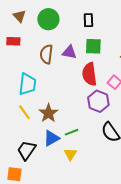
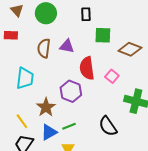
green square: (93, 46) -> (103, 35), moved
purple hexagon: (98, 101) -> (71, 91), moved
yellow line: (24, 112) -> (22, 121), moved

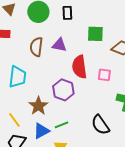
black rectangle: (86, 14) -> (67, 13), moved
pink square: (112, 76) -> (104, 75), turned -32

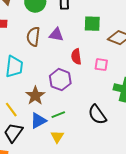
red semicircle: (79, 67) -> (76, 57), size x0.7

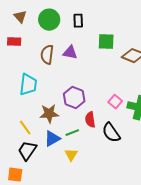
red semicircle: (76, 57) -> (90, 120), moved
pink square: (101, 65) -> (115, 102), moved, turned 32
brown star: (35, 96) -> (49, 114), turned 30

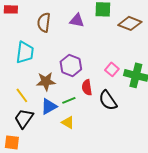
purple triangle: (70, 53) -> (77, 20), moved
yellow triangle: (71, 155) -> (68, 122), turned -32

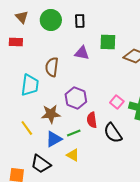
brown semicircle: (44, 22) -> (52, 67), moved
black trapezoid: (24, 118) -> (41, 164), moved, turned -90

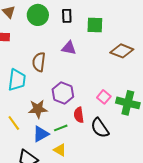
green square: (108, 42) -> (95, 25), moved

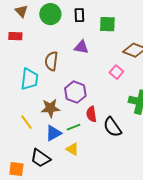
pink square: (104, 97) -> (116, 72), moved

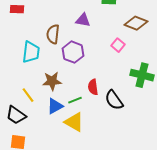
purple hexagon: (75, 92) -> (73, 52), moved
yellow triangle: (72, 149) -> (74, 122), size x1.5
black trapezoid: (40, 158) -> (16, 115), moved

